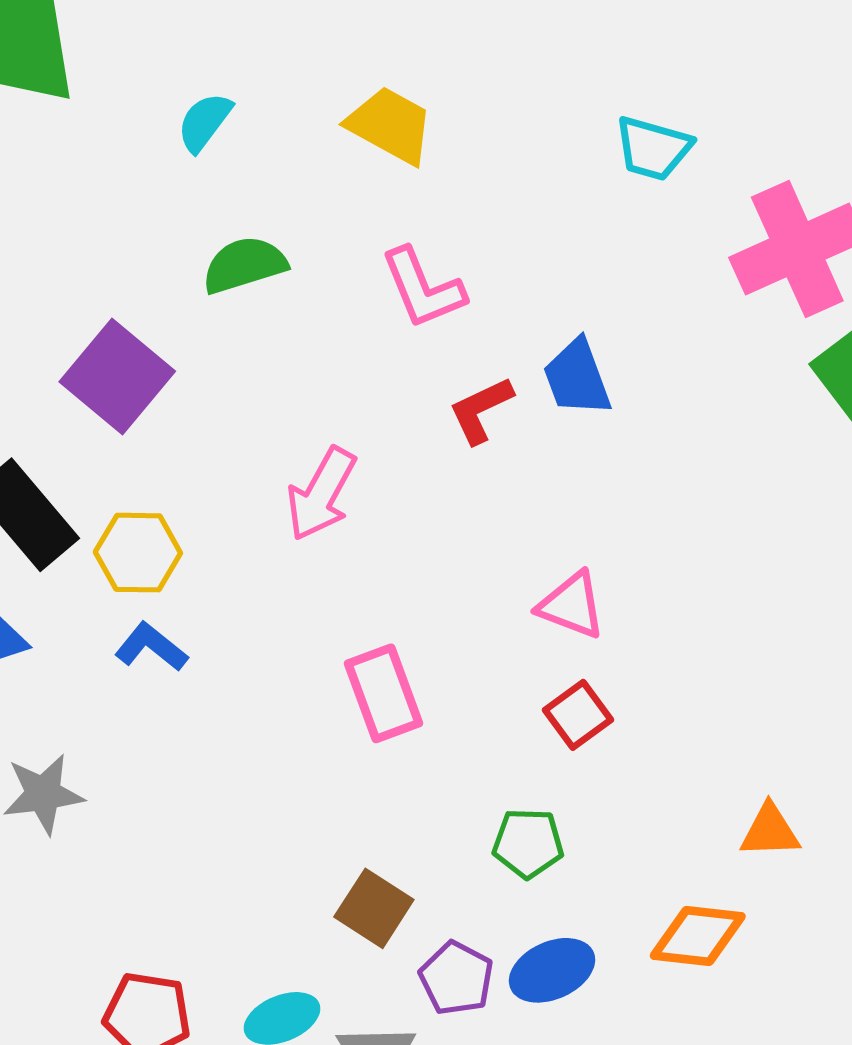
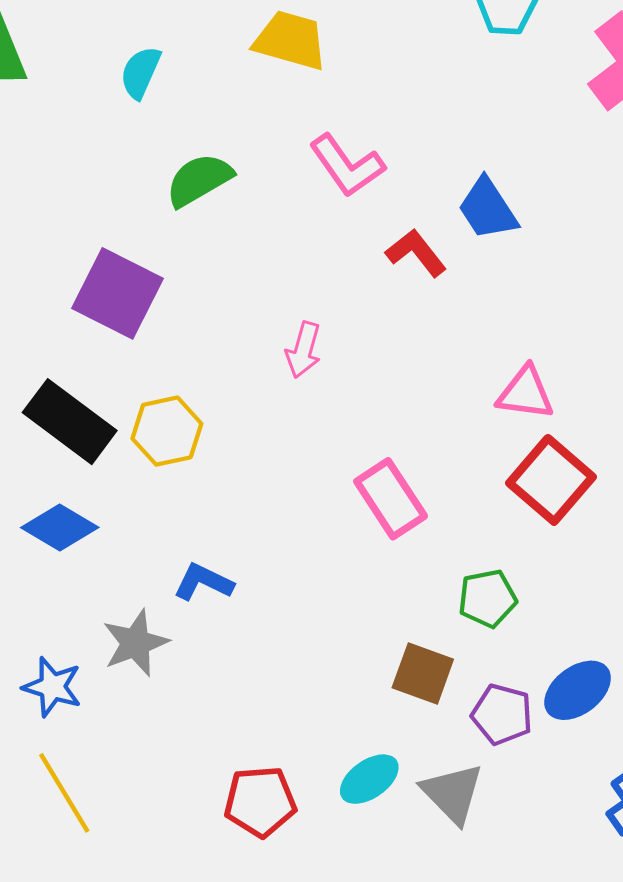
red L-shape: (481, 410) -> (416, 253), turned 90
pink arrow: (321, 494) -> (303, 350), size x0.7
blue L-shape: (151, 647) -> (203, 582), moved
red square: (578, 715) -> (551, 480), size x1.5
green pentagon: (528, 843) -> (487, 598), moved

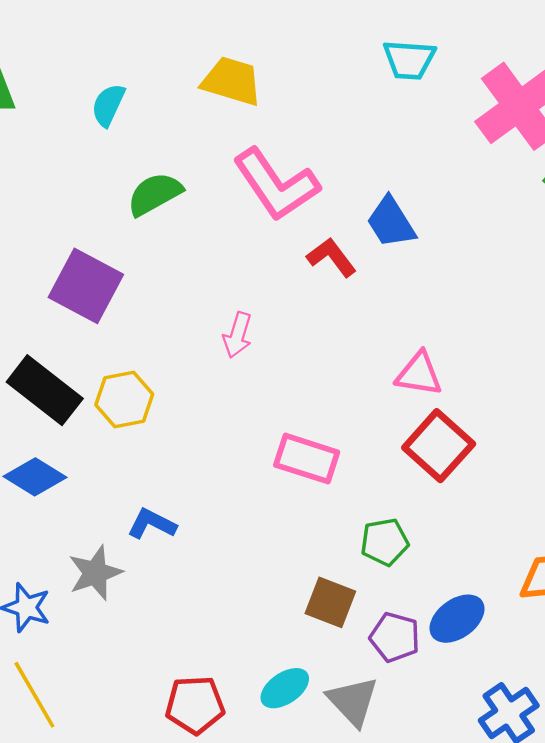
pink L-shape: (347, 166) -> (276, 185), size x1.4
pink rectangle: (391, 499) -> (307, 459), turned -40

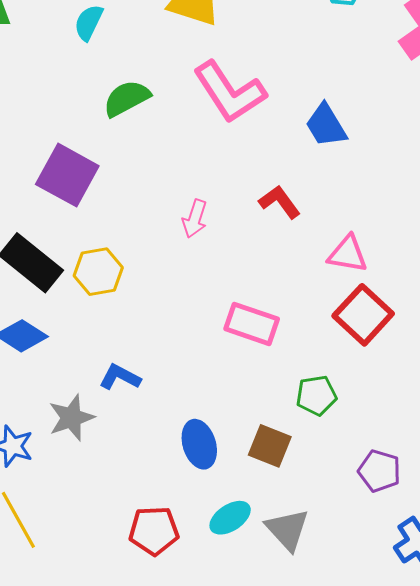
red L-shape: (332, 257) -> (280, 202), moved
blue ellipse: (457, 619) -> (199, 444), moved, turned -72
purple pentagon: (395, 637) -> (379, 471), moved

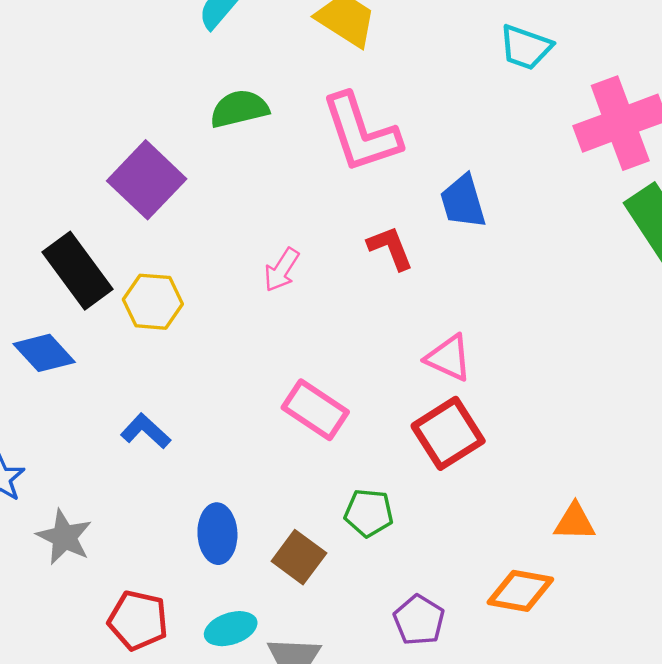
red L-shape: (280, 202) -> (390, 248), moved
gray star: (71, 418) -> (64, 537), moved, turned 30

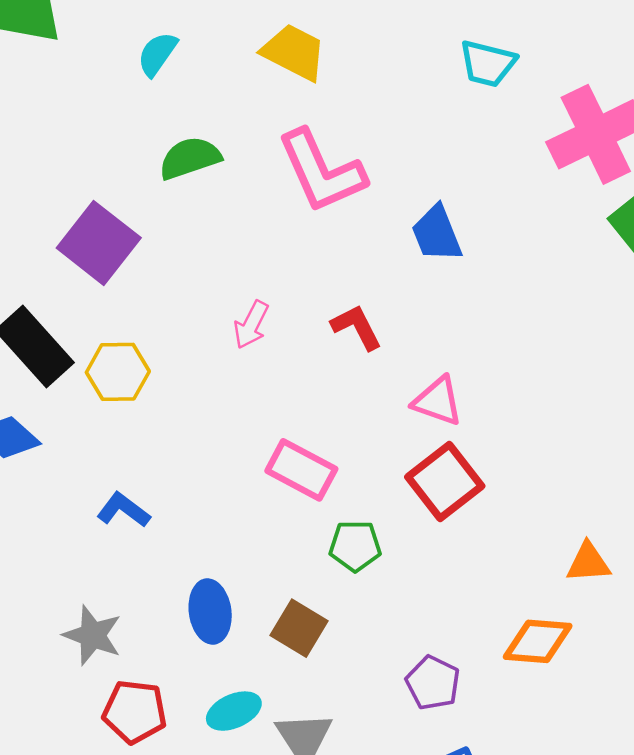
red L-shape: (390, 248) -> (357, 327), moved
green pentagon: (369, 513) -> (355, 546), moved
gray star: (64, 537) -> (92, 635), moved

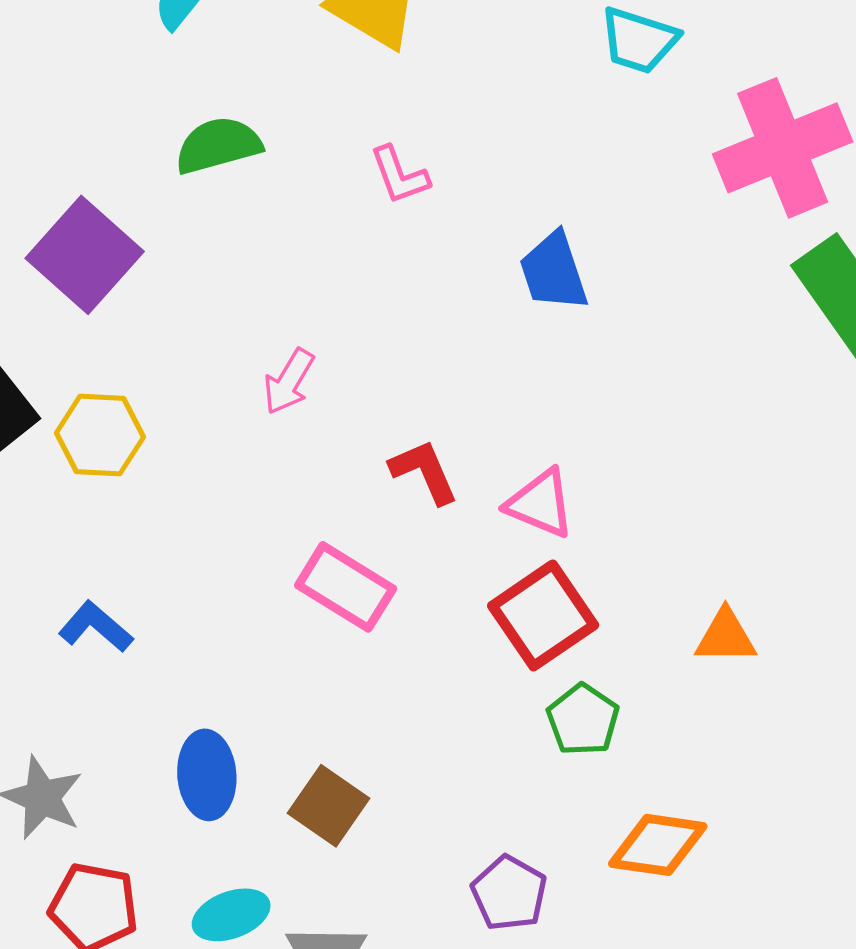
pink L-shape: (321, 171) -> (399, 175), size x0.5
red L-shape: (357, 327) -> (424, 472), moved
green pentagon: (355, 546) -> (583, 720), moved, turned 30
orange triangle: (588, 563) -> (725, 636), moved

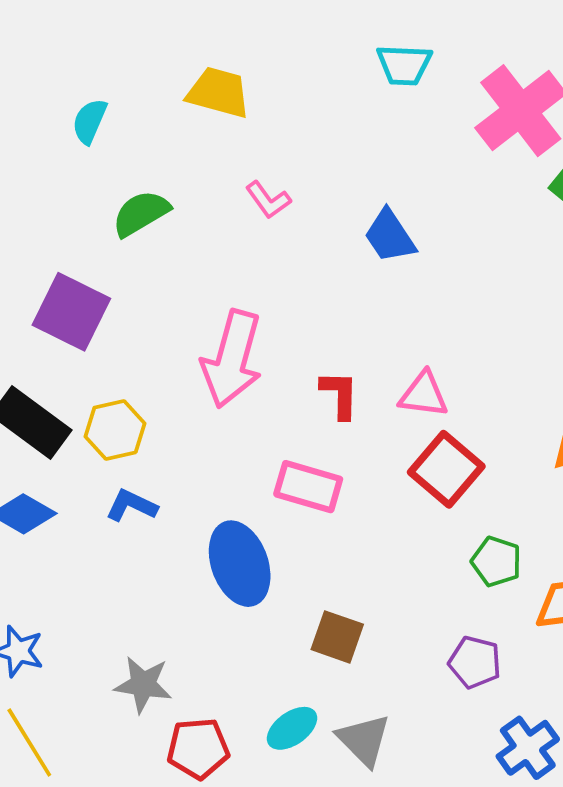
pink arrow: (289, 381) -> (232, 359), size x2.0
red L-shape: (424, 472) -> (340, 395), turned 40
blue L-shape: (96, 627) -> (131, 506), moved
green pentagon: (583, 720) -> (496, 561), moved
blue ellipse: (207, 775) -> (240, 564), moved, size x1.4

